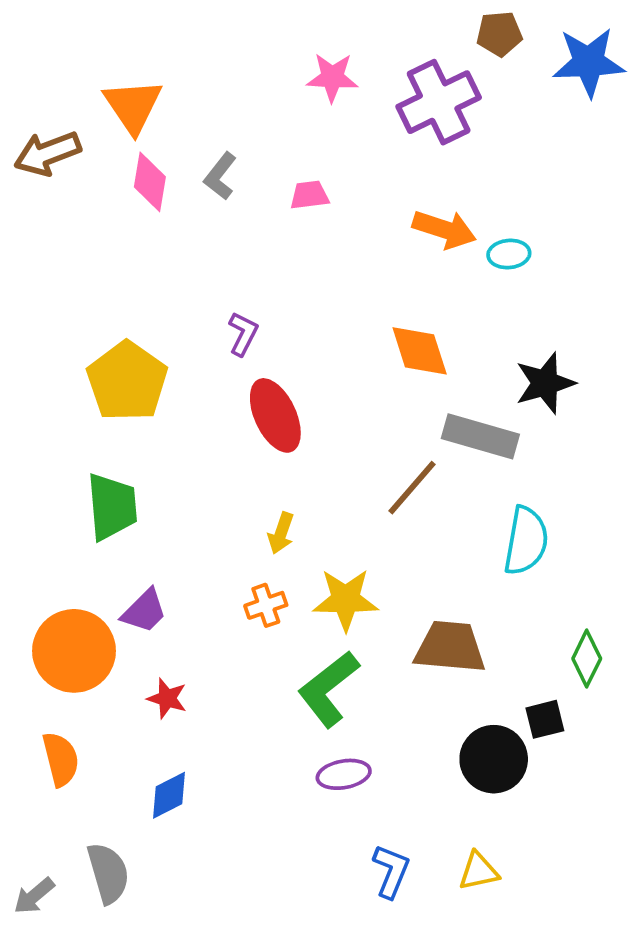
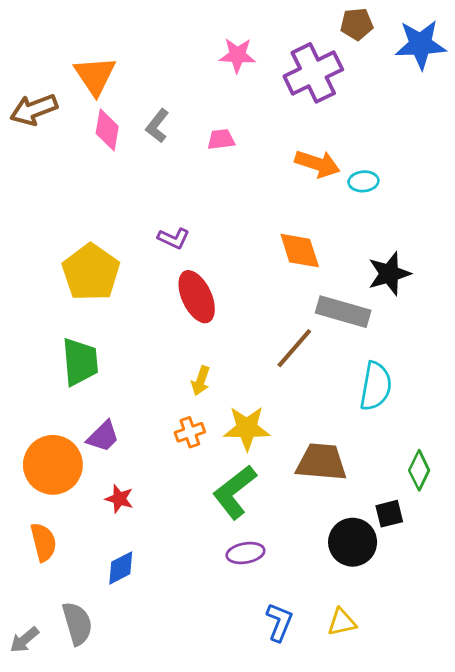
purple L-shape: (243, 334) -> (174, 238), turned 88

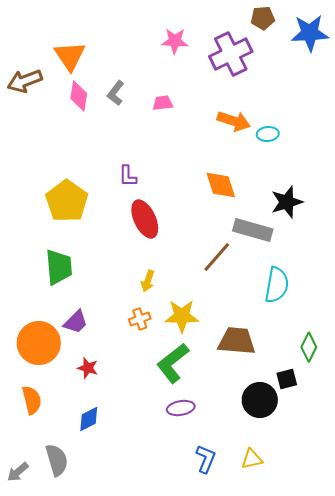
purple L-shape: (174, 238) -> (128, 176), turned 65

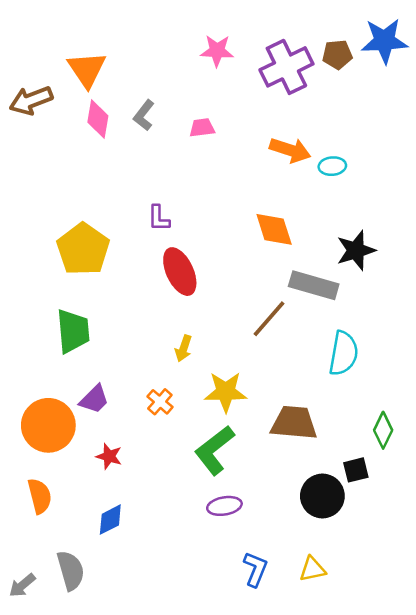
brown pentagon: (263, 18) -> (337, 54), moved
orange cross: (140, 319) -> (160, 402), moved, turned -30

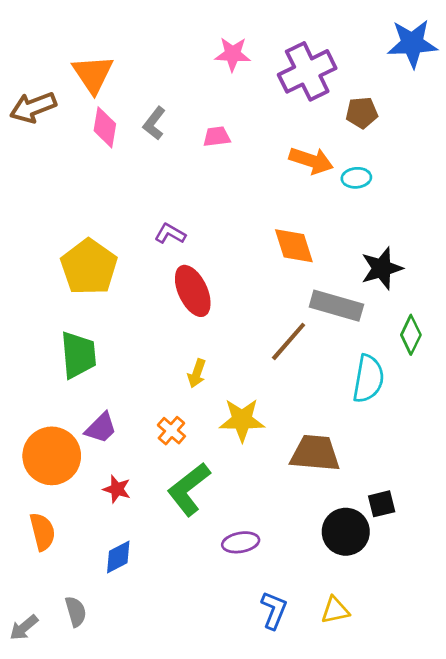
brown pentagon: (337, 54) -> (362, 113), moved
purple L-shape: (159, 218) -> (170, 234), turned 120
green diamond: (383, 430) -> (411, 335), moved
green L-shape: (215, 450) -> (189, 489), moved
gray semicircle: (71, 570) -> (76, 612), size x0.7

